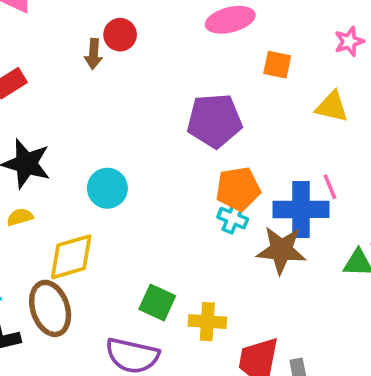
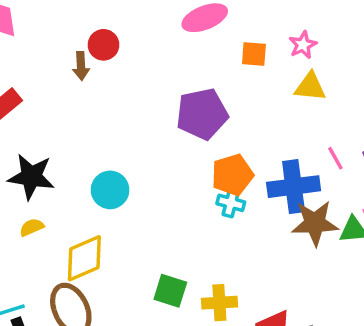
pink star: (349, 41) -> (303, 45), moved
pink line: (330, 187) -> (335, 158), moved
brown star: (281, 250) -> (315, 223), moved

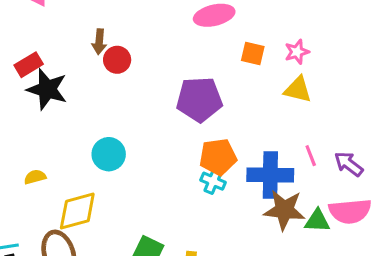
red circle: (104, 45) -> (117, 60), moved
black star: (31, 177) -> (47, 89), moved

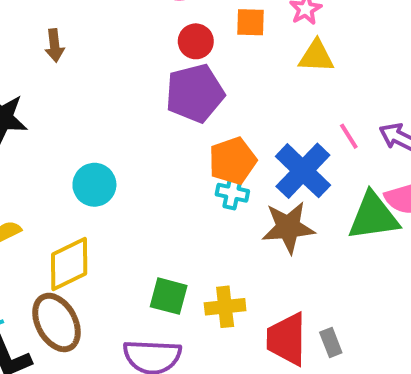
red circle: (117, 60) -> (196, 41), moved
blue cross: (270, 175) -> (303, 171), turned -36
brown star: (284, 210) -> (288, 227), moved
green triangle: (317, 221) -> (373, 216), size x1.6

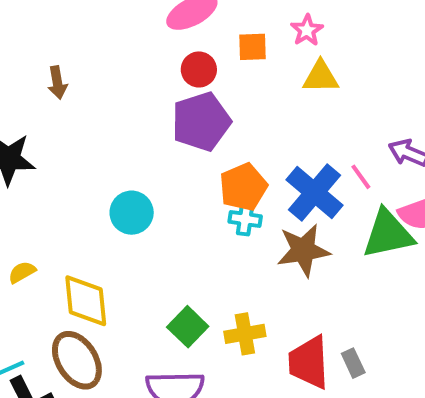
pink line: (349, 136) -> (361, 177), moved
cyan circle: (94, 185) -> (132, 213), moved
yellow diamond: (69, 264) -> (86, 301), turned -66
green square: (169, 296) -> (188, 327), turned 33

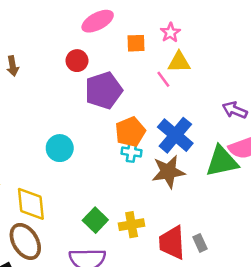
red circle: (199, 69) -> (77, 61), moved
pink line: (361, 177) -> (163, 79), moved

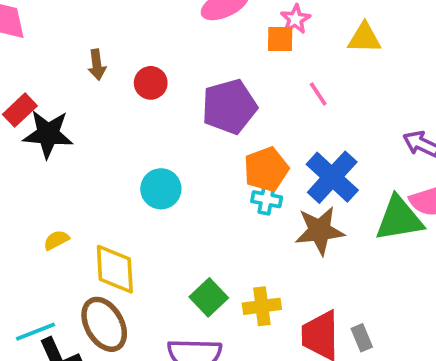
pink star: (170, 33) -> (295, 19), moved
red circle: (77, 61) -> (151, 83), moved
yellow triangle: (179, 62) -> (364, 38), moved

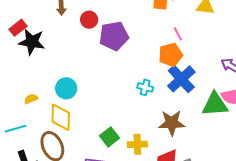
purple pentagon: (229, 107) -> (114, 36), moved
orange pentagon: (266, 169) -> (171, 55), moved
cyan circle: (161, 189) -> (66, 88), moved
brown star: (320, 231) -> (172, 123), moved
cyan line: (35, 332) -> (16, 129), moved

